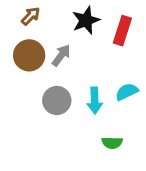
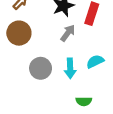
gray arrow: (61, 55) -> (68, 33), moved

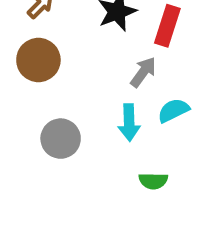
gray arrow: (68, 33) -> (143, 72), moved
gray circle: (41, 68) -> (61, 139), moved

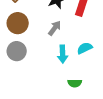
gray arrow: (143, 72) -> (55, 28), moved
gray circle: (61, 139) -> (17, 51), moved

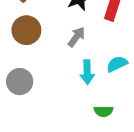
gray circle: (17, 51) -> (20, 82), moved

